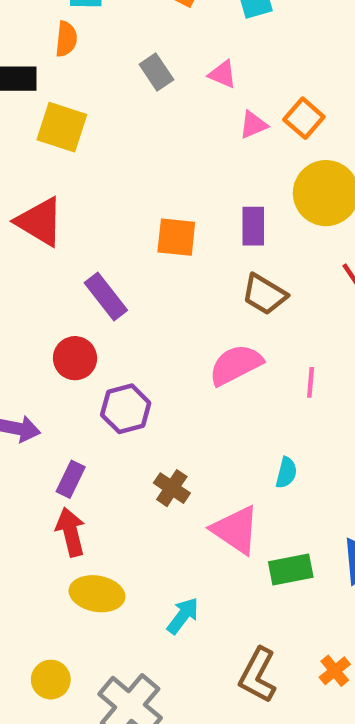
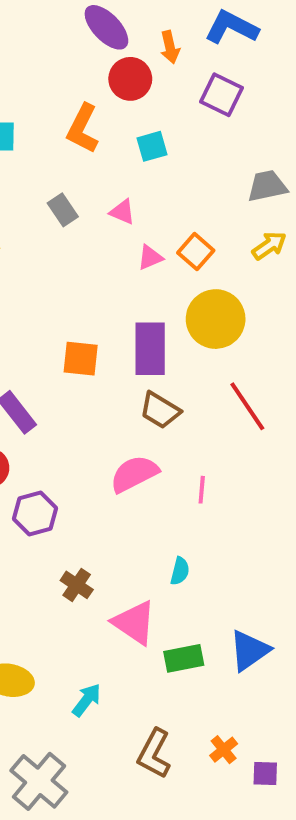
purple rectangle: (253, 226) -> (150, 349), size x1.5

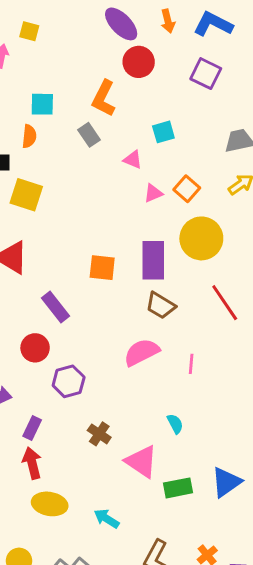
orange arrow: (170, 47) -> (168, 21), moved
cyan square: (152, 146) -> (163, 132), moved
gray rectangle: (63, 210) -> (89, 135), moved
cyan semicircle: (180, 571) -> (175, 424), turned -42
cyan arrow: (87, 700) -> (107, 519), turned -95

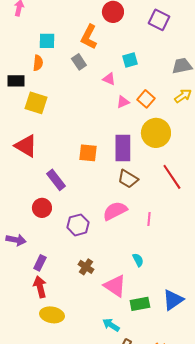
purple hexagon: (69, 381) -> (78, 225), moved
cyan arrow: (107, 519) -> (111, 325), moved

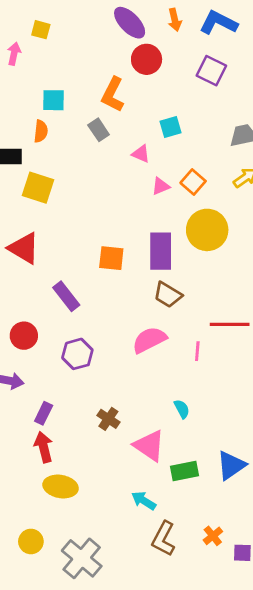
red line: (172, 177) -> (230, 324), moved, turned -56
red circle: (42, 208) -> (24, 336), moved
purple hexagon: (78, 225) -> (77, 354), moved

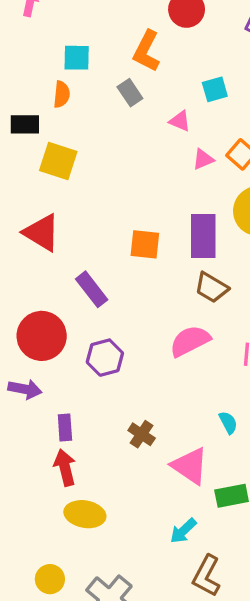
red circle: (24, 336) -> (42, 336), size x1.5
purple rectangle: (44, 413) -> (65, 428), turned -30
cyan arrow: (144, 501) -> (183, 531), turned -75

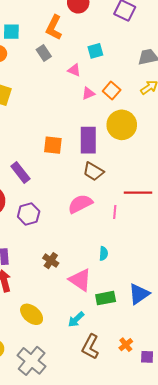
cyan semicircle: (228, 423) -> (104, 254), turned 32
yellow ellipse: (85, 514) -> (32, 314), moved, turned 30

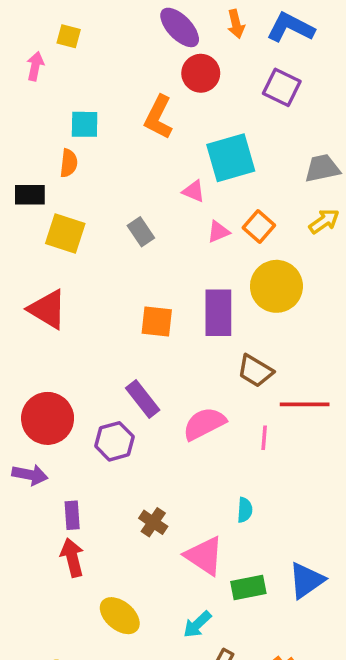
cyan square: (95, 51) -> (231, 158), size x1.8
gray rectangle: (44, 53) -> (141, 232), moved
brown trapezoid: (93, 171) -> (255, 371), moved
purple rectangle: (20, 172) -> (143, 399), moved

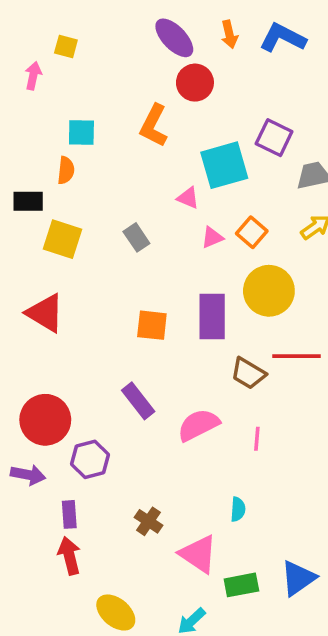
purple square: (282, 87) -> (274, 138), moved
red line: (305, 404) -> (296, 356), moved
purple hexagon: (114, 441) -> (90, 459), moved

